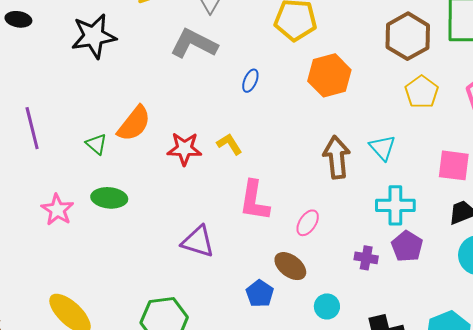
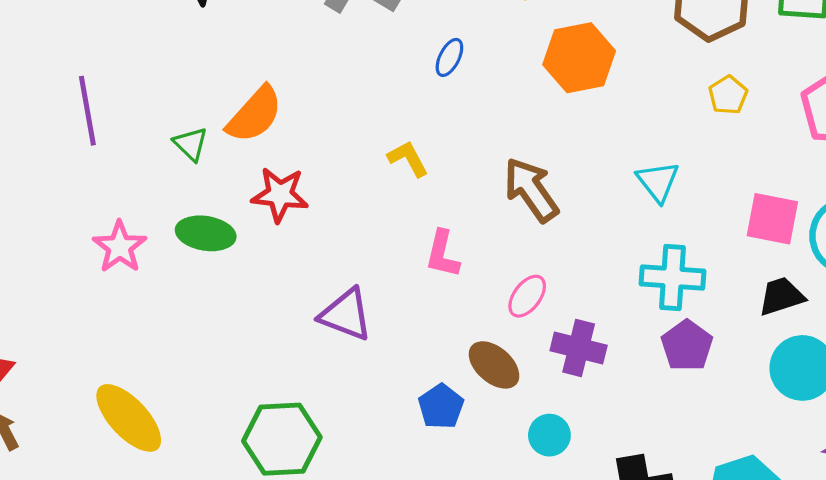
yellow pentagon: (422, 92) -> (728, 95), size x0.7
red star: (184, 149) -> (280, 195), moved
brown arrow: (337, 157) -> (531, 190), moved, turned -33
pink L-shape: (254, 201) -> (442, 254), size x0.7
purple cross: (366, 258) -> (579, 348), moved, size x1.4

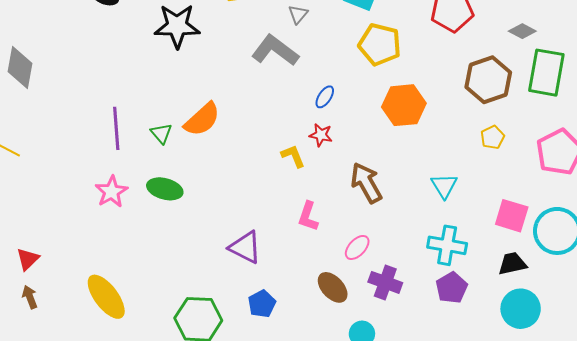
purple line: (87, 111) -> (116, 128), moved
red star: (280, 195) -> (321, 135), moved, size x0.7
blue pentagon: (441, 406) -> (262, 304), moved

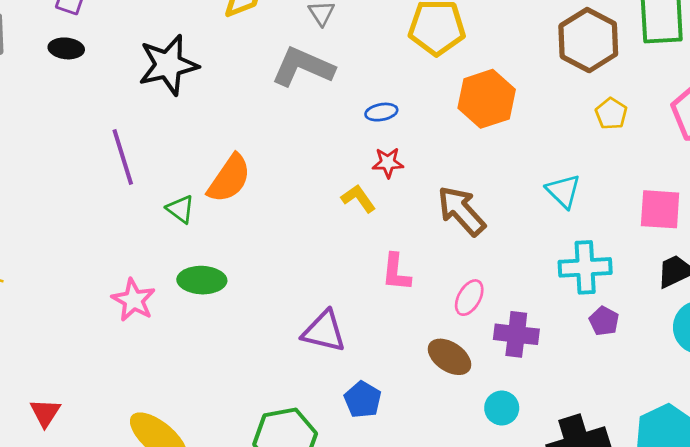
blue ellipse: (325, 97) -> (381, 112), turned 60
purple line: (116, 128) -> (123, 157), moved
purple pentagon: (452, 288) -> (604, 321), size x0.7

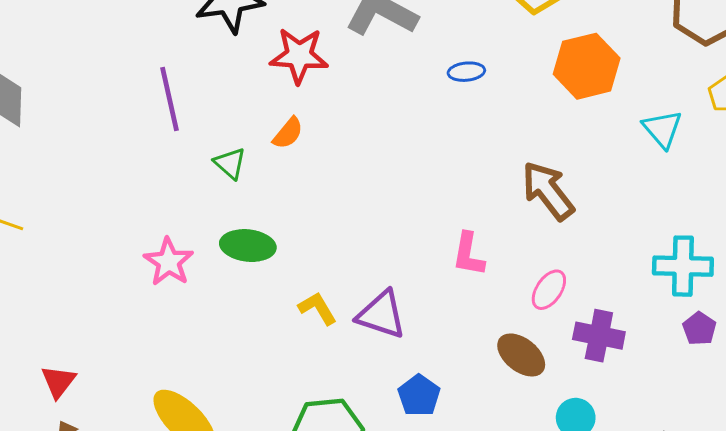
red star: (388, 163) -> (299, 56), moved, size x1.6
orange semicircle: (229, 179) -> (288, 133), size x0.6
cyan triangle: (563, 191) -> (662, 129), moved
yellow L-shape: (358, 198) -> (318, 308), moved

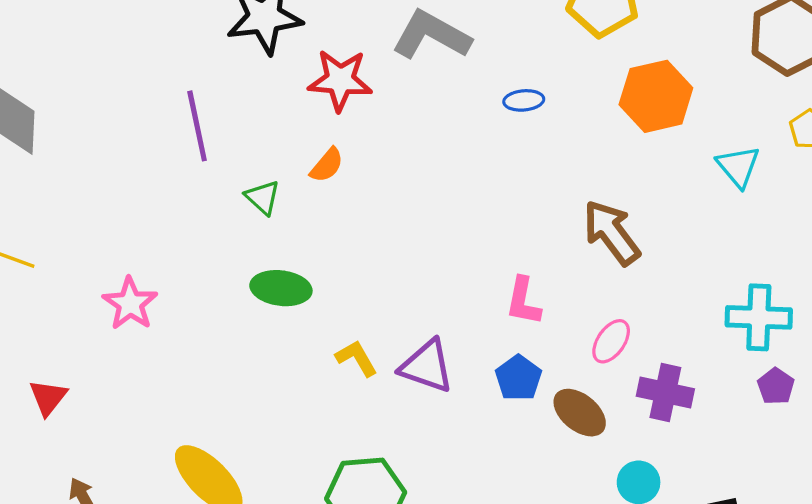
pink star: (169, 262) -> (130, 304), moved
red triangle: (58, 381) -> (48, 397), moved
blue pentagon: (419, 396) -> (518, 378), moved

